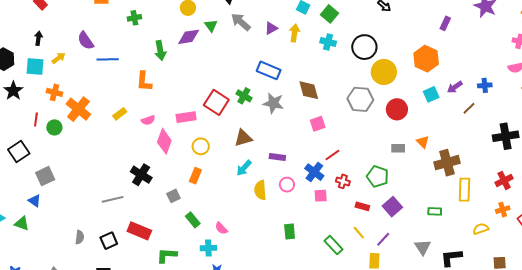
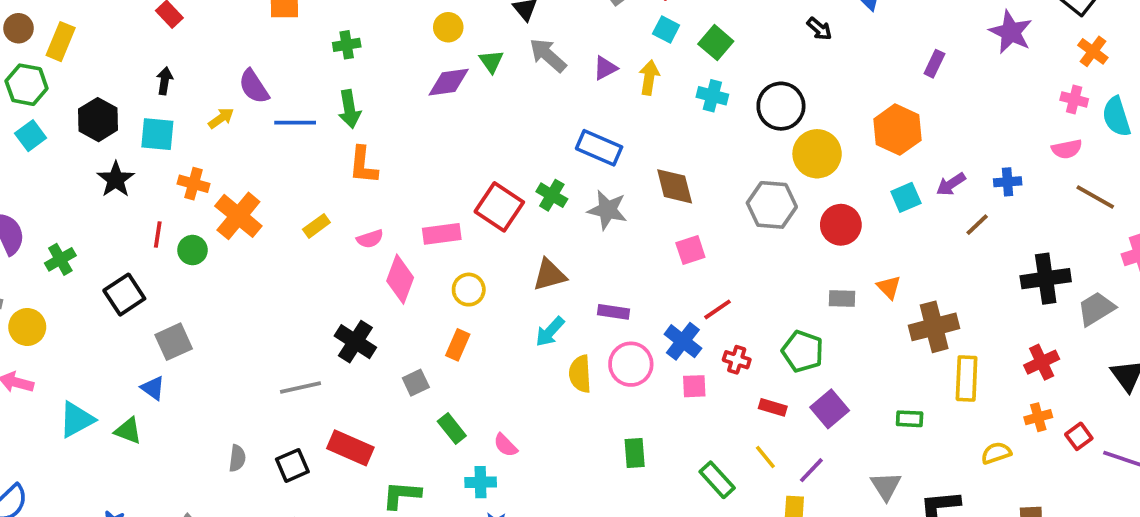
green arrow: (160, 50) -> (349, 109), moved
yellow arrow: (59, 58) -> (221, 118), moved
pink circle: (287, 185) -> (631, 364), size x1.5

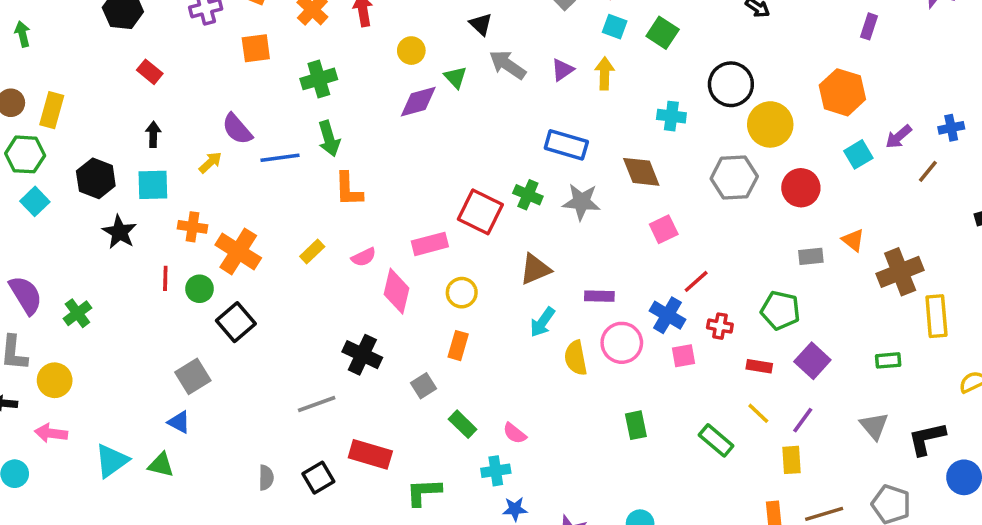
green cross: (347, 45) -> (319, 79), size x1.4
cyan cross: (712, 96) -> (671, 116), moved
black square: (124, 295) -> (236, 322), moved

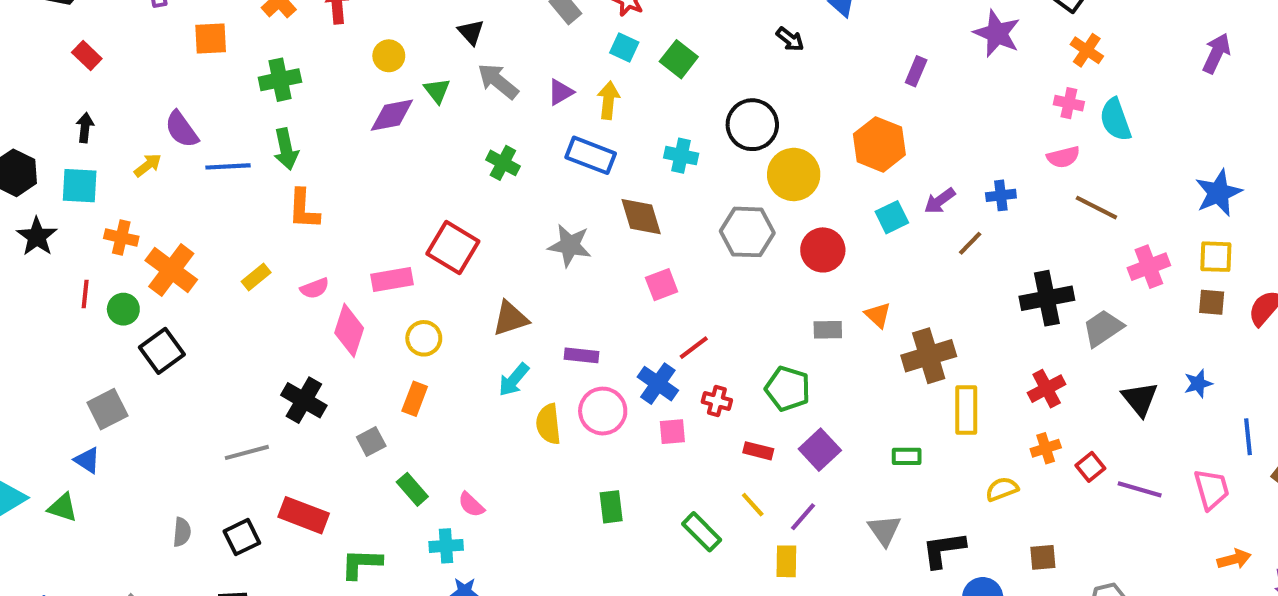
blue rectangle: (566, 145) -> (591, 155), moved
green cross: (528, 195) -> (503, 163), moved

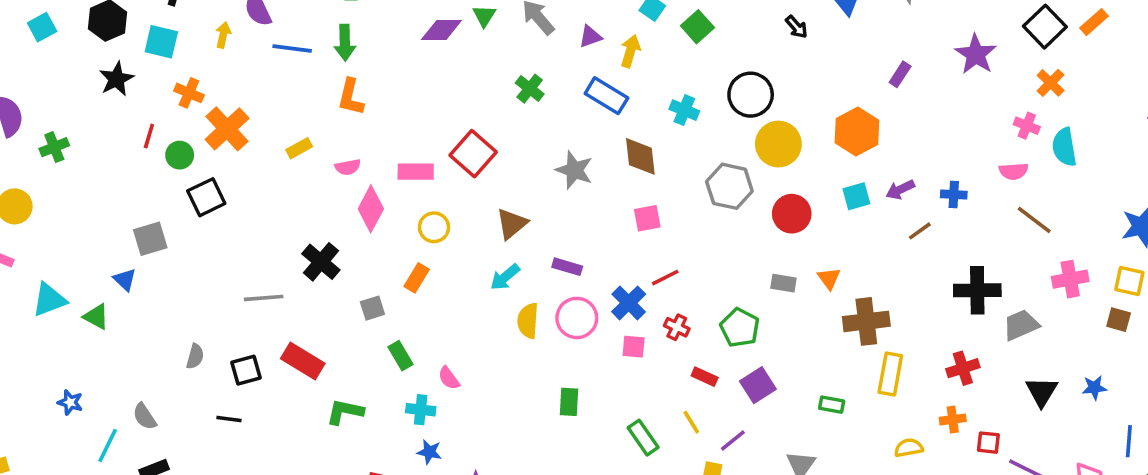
yellow arrow: (148, 165) -> (223, 35), turned -50
brown triangle: (510, 318) -> (512, 224), turned -32
red square: (1090, 467) -> (988, 443), turned 35

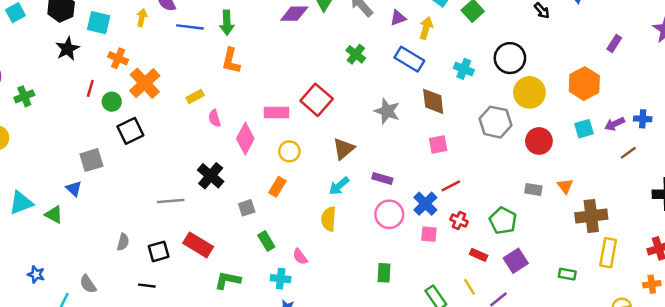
pink semicircle: (348, 167) -> (214, 118), moved, turned 84
blue cross: (954, 194) -> (643, 119), moved
yellow semicircle: (528, 321) -> (329, 219), moved

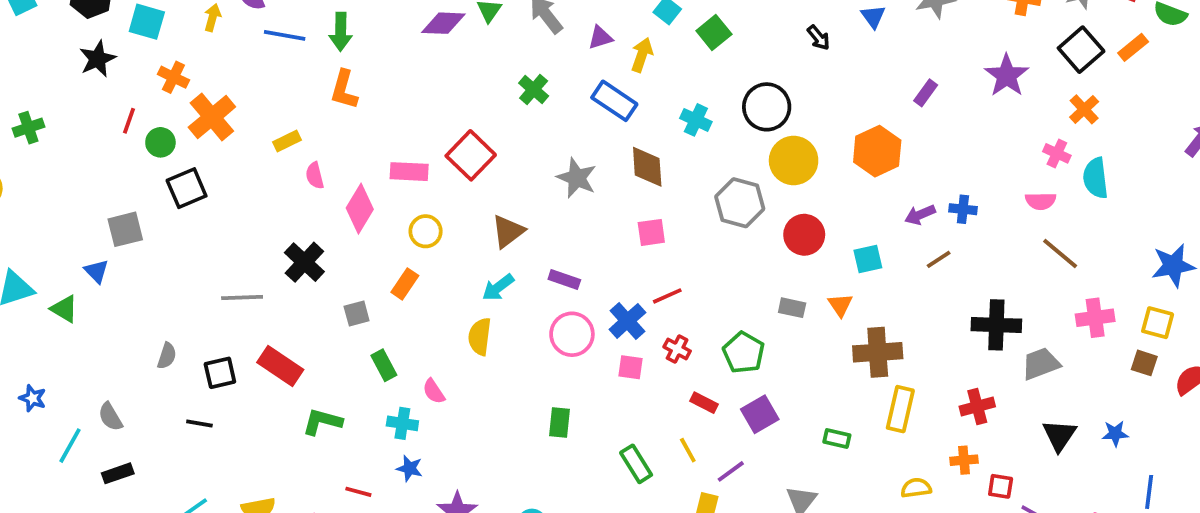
cyan square: (584, 129) -> (868, 259), moved

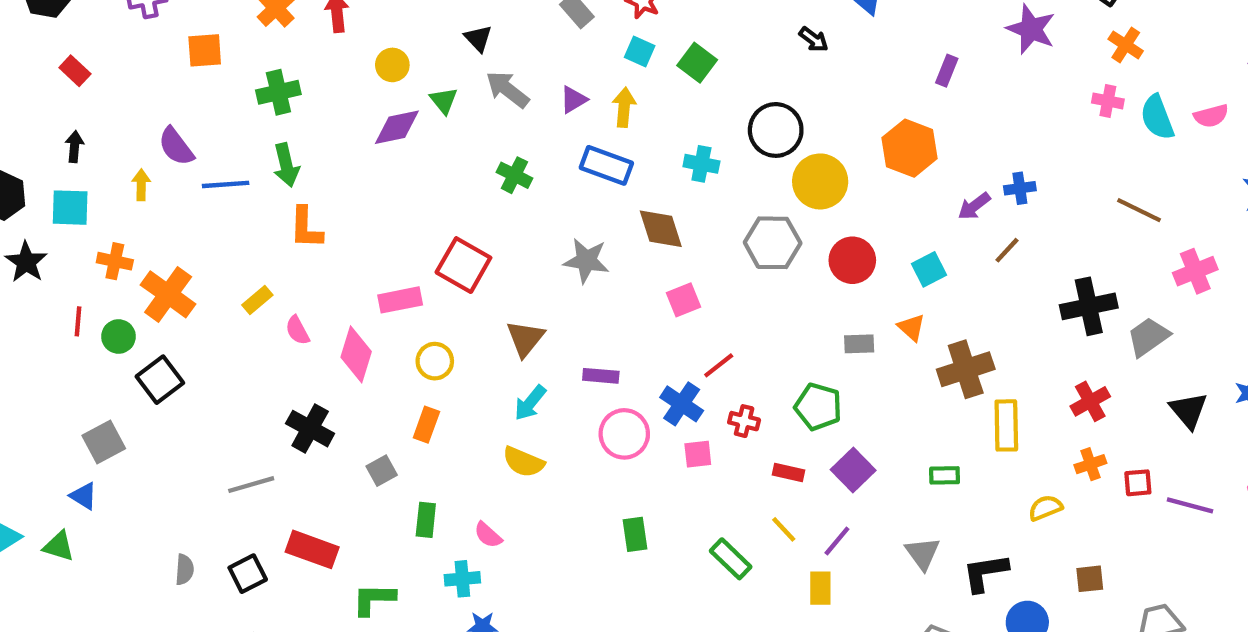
pink semicircle: (1041, 201) -> (1211, 116), moved
yellow semicircle: (480, 337) -> (523, 462), turned -60
green rectangle: (384, 365) -> (426, 520), turned 48

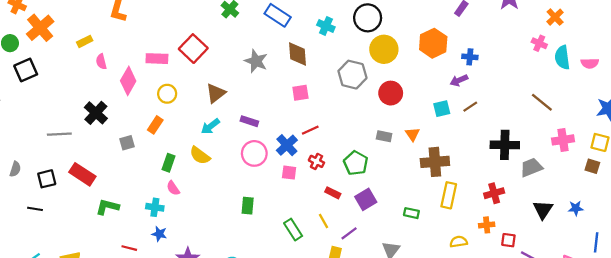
blue cross: (1020, 188) -> (470, 57), moved
cyan square: (929, 269) -> (442, 109), moved
green rectangle: (426, 520) -> (168, 163), moved

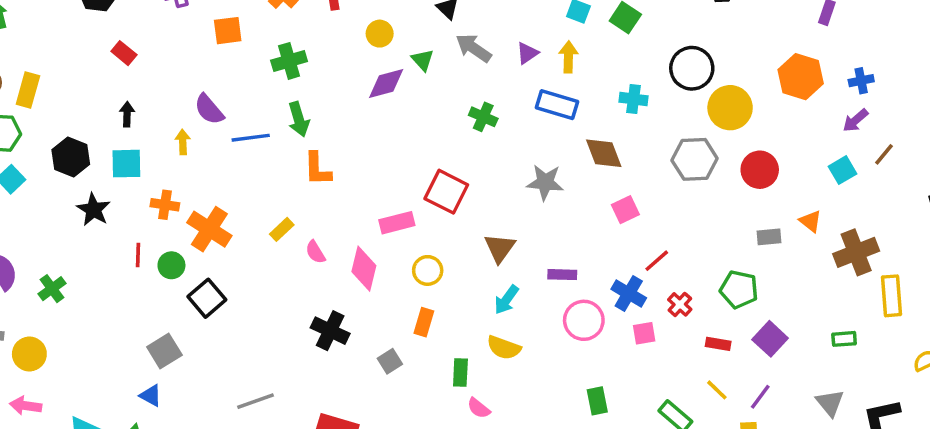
gray line: (59, 134) -> (256, 401), moved
red cross: (316, 161) -> (680, 304), turned 32

